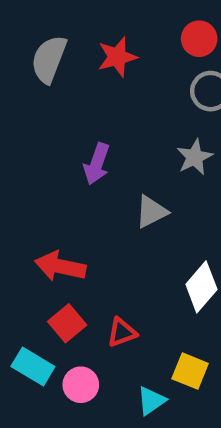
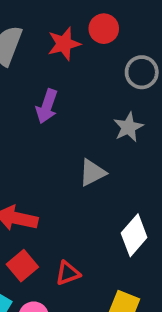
red circle: (199, 39) -> (104, 29), moved
purple arrow: (97, 164) -> (47, 106), moved

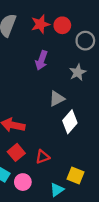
red circle: (104, 29) -> (62, 25), moved
purple arrow: (47, 106) -> (41, 60), moved
white diamond: (134, 235) -> (70, 122), moved

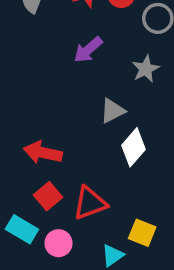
purple arrow: (41, 60) -> (88, 50), turned 30
red triangle: (43, 157) -> (90, 203), size x1.5

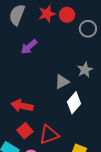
purple arrow: (88, 50) -> (29, 47), moved
gray star: (146, 69) -> (85, 70), moved

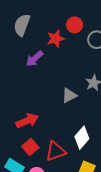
red star: (47, 14) -> (56, 39), moved
white diamond: (74, 103) -> (82, 138), moved
red arrow: (22, 106) -> (27, 121), turned 145

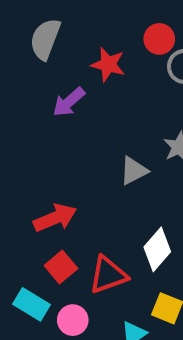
red circle: (75, 25) -> (159, 39), moved
red star: (56, 39) -> (108, 64), turned 30

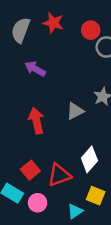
red star: (108, 64) -> (53, 23), moved
purple arrow: (69, 102) -> (35, 69), turned 70
red arrow: (55, 218) -> (36, 121), moved, turned -80

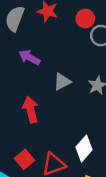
gray triangle: (75, 111) -> (62, 82), moved

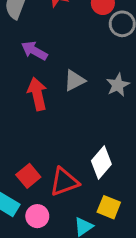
red arrow: (31, 110) -> (37, 94), moved

